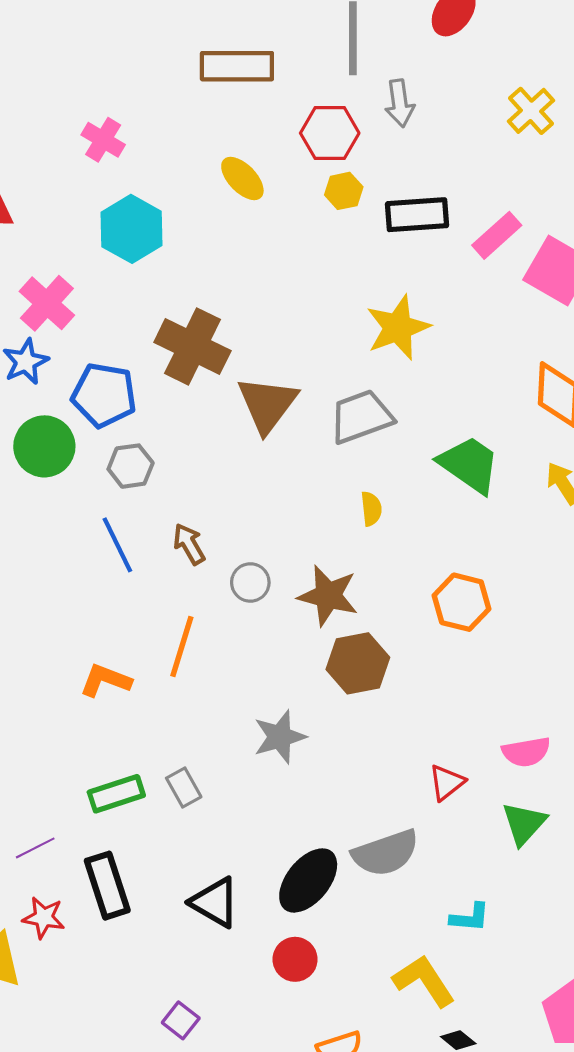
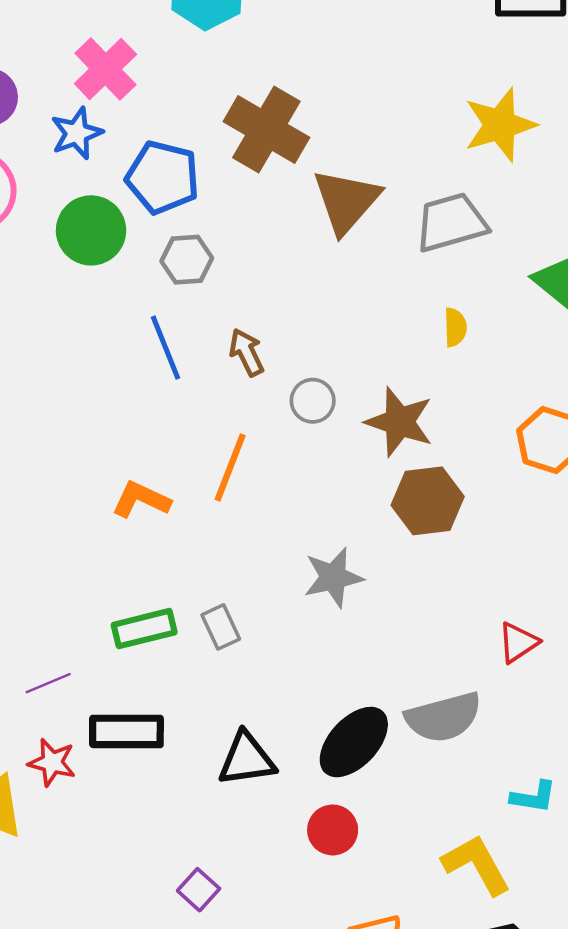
black rectangle: (107, 886) -> (126, 731), turned -76
black triangle: (215, 902) -> (247, 759), turned -42

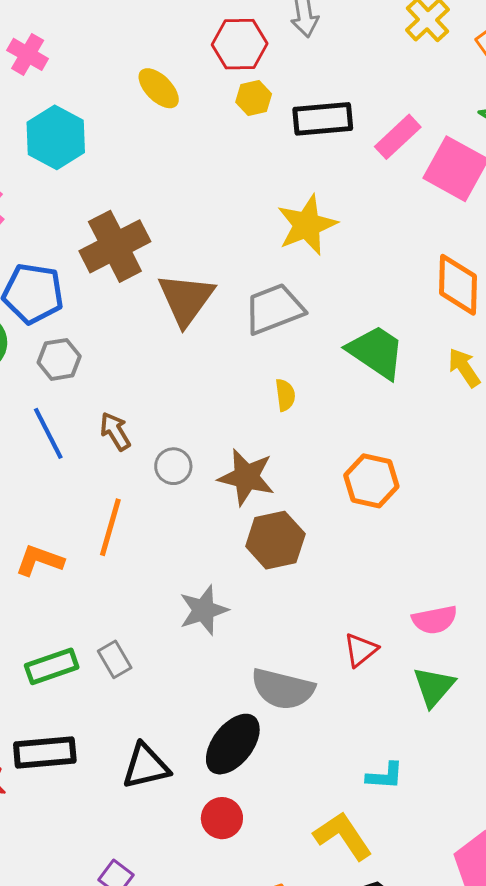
brown cross: (266, 129) -> (115, 246), turned 38
gray semicircle: (443, 717) -> (283, 689), moved, turned 34

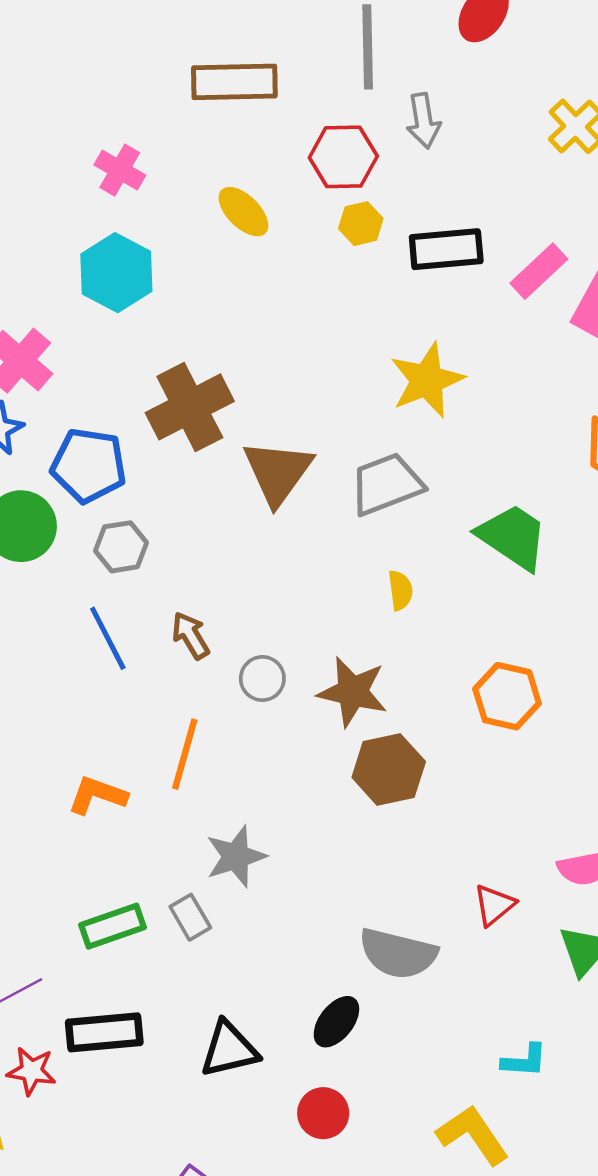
pink cross: (28, 54) -> (120, 170), moved
gray star: (204, 610) -> (236, 857), moved
black ellipse: (233, 744) -> (336, 1022), size x0.7

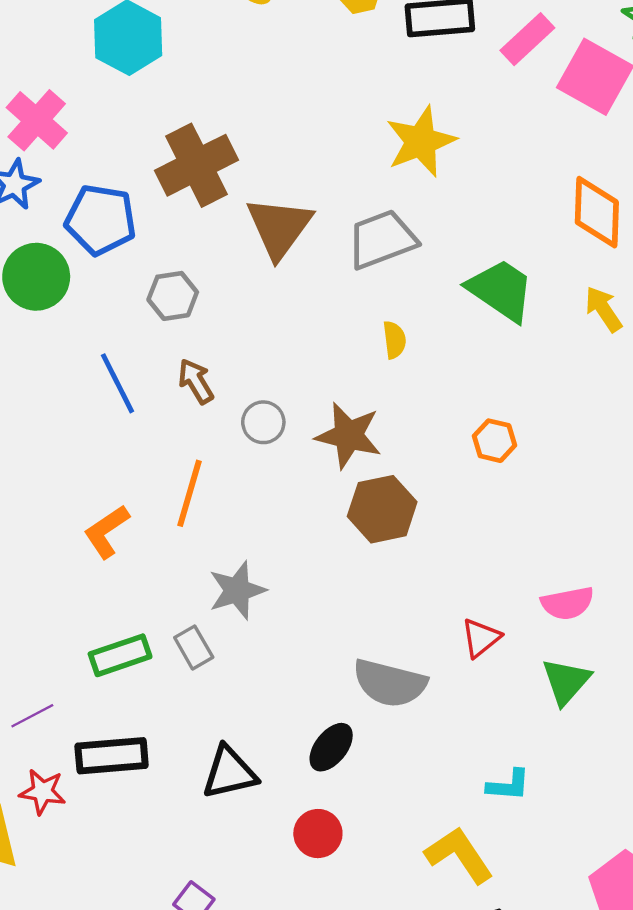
gray hexagon: (121, 547) -> (173, 296), moved
orange hexagon: (507, 696) -> (494, 441), size x0.7
orange L-shape: (97, 795) -> (107, 532), turned -54

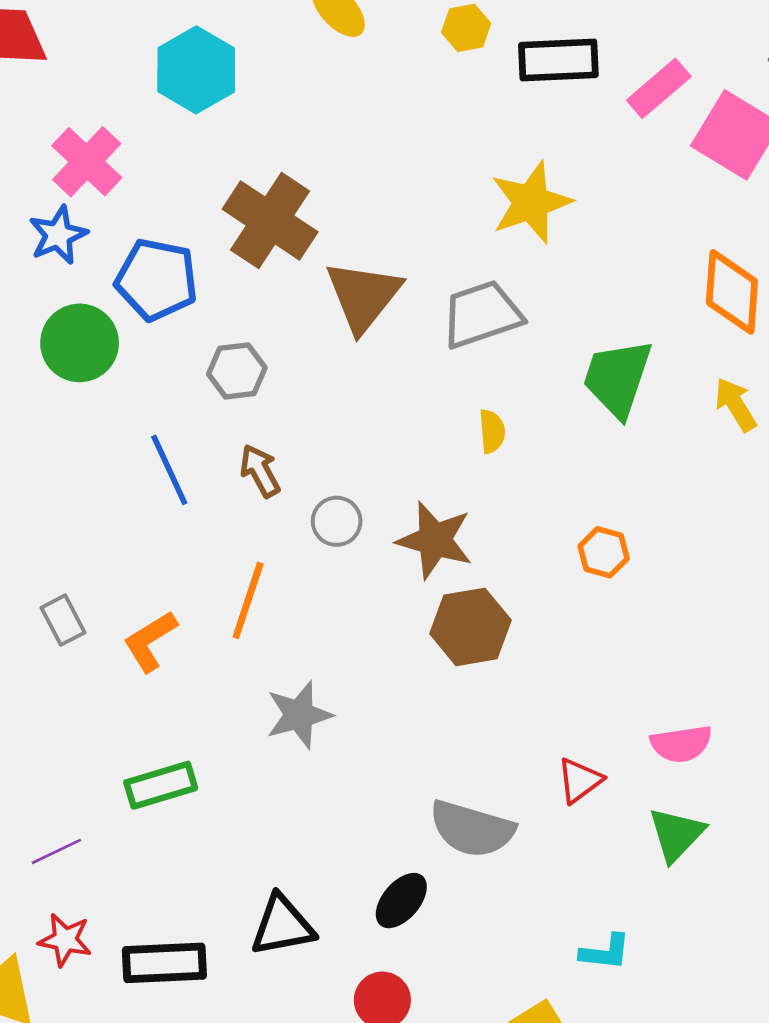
brown cross: (197, 165) -> (270, 220), turned -32
green trapezoid: (501, 290) -> (617, 378), turned -108
gray rectangle: (194, 647) -> (63, 620), moved
black rectangle: (112, 756) -> (164, 963), moved

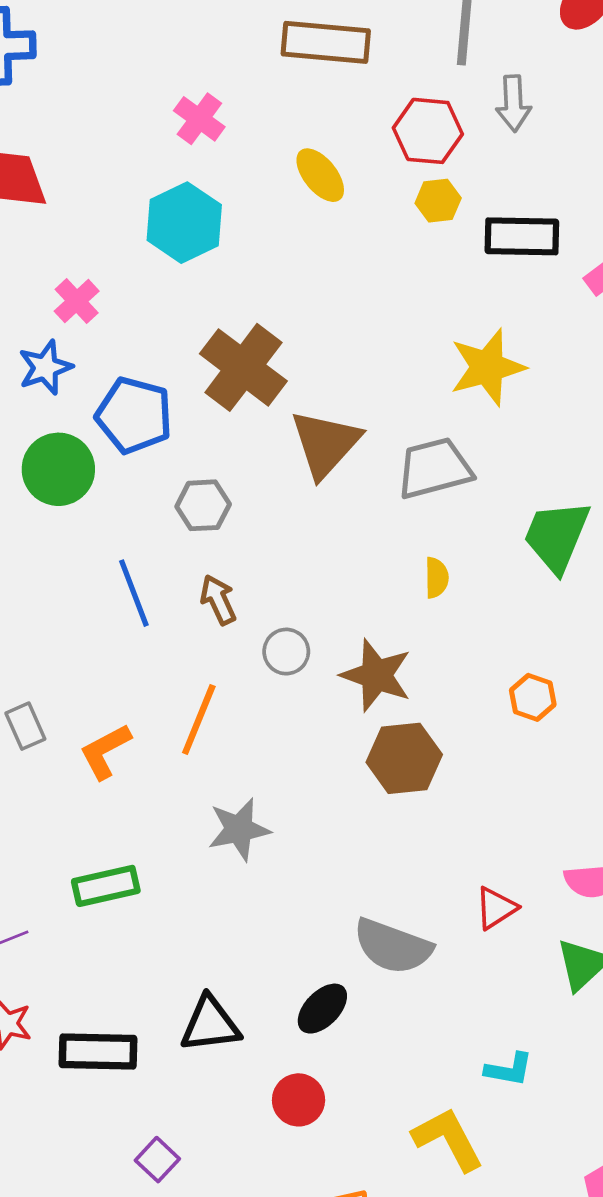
pink cross: (87, 162) -> (77, 301), size x0.7

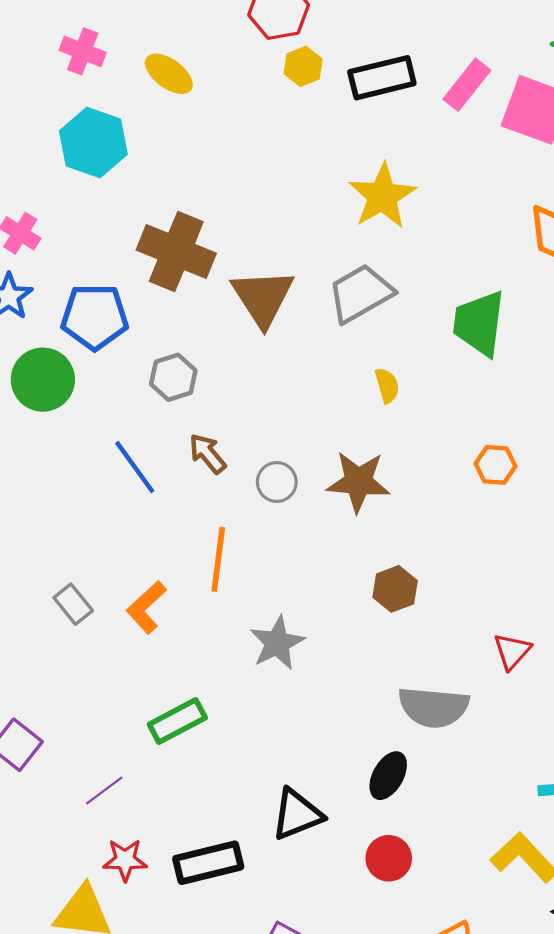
yellow ellipse: (320, 175) -> (169, 74), moved
brown hexagon: (404, 758) -> (395, 589), moved, size x0.7

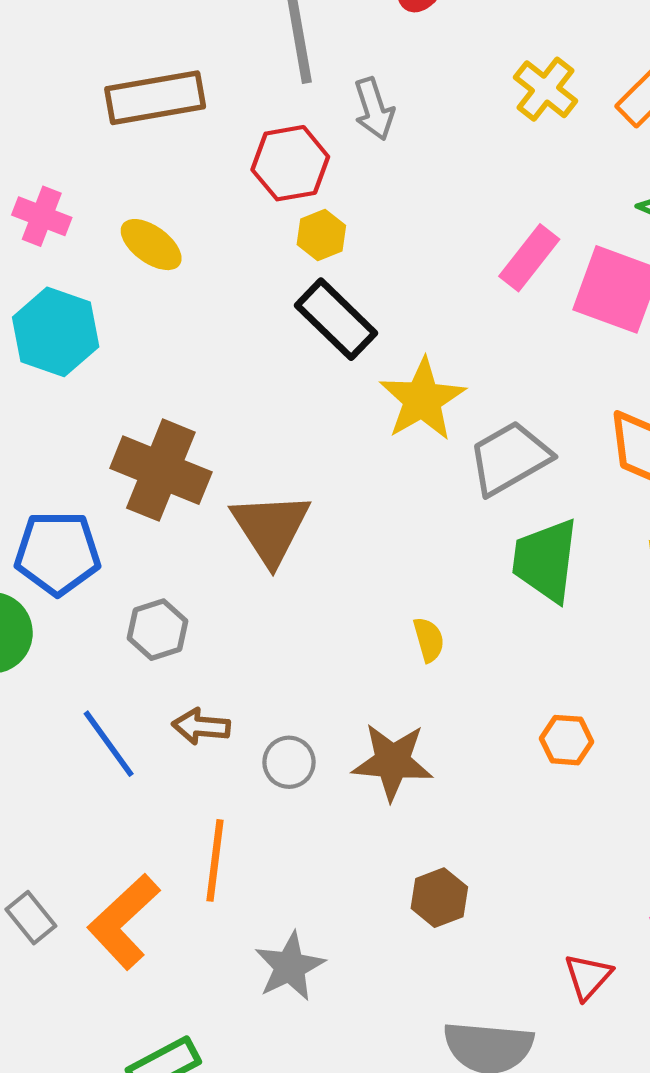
black rectangle: (382, 78) -> (336, 319), moved, turned 58
gray trapezoid: (361, 293) -> (510, 458), moved
brown arrow: (208, 454) -> (201, 726), turned -45
orange L-shape: (146, 607) -> (124, 922), size x1.4

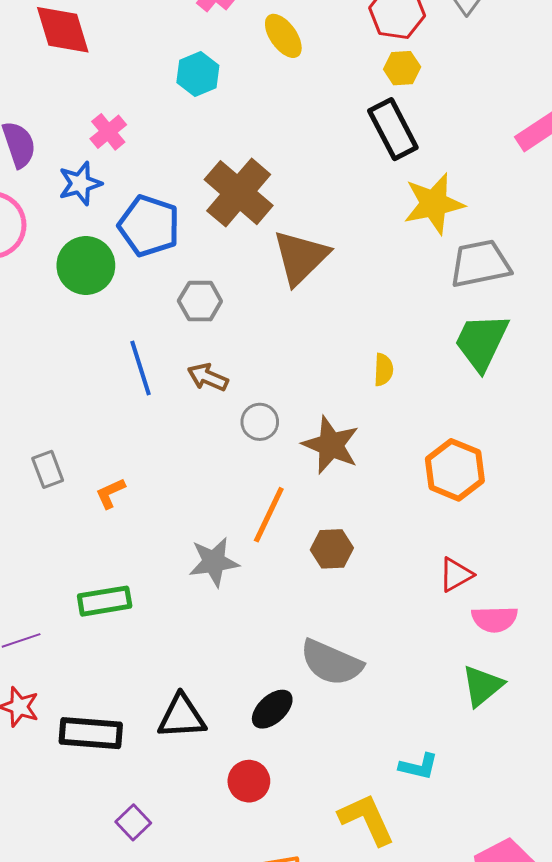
cyan hexagon: (56, 332) -> (198, 74), size x0.7
orange hexagon: (567, 740) -> (455, 470), size x1.6
orange line: (215, 860) -> (269, 515), moved
orange L-shape: (124, 922) -> (110, 493), size x0.5
red triangle: (588, 977) -> (456, 575), moved

